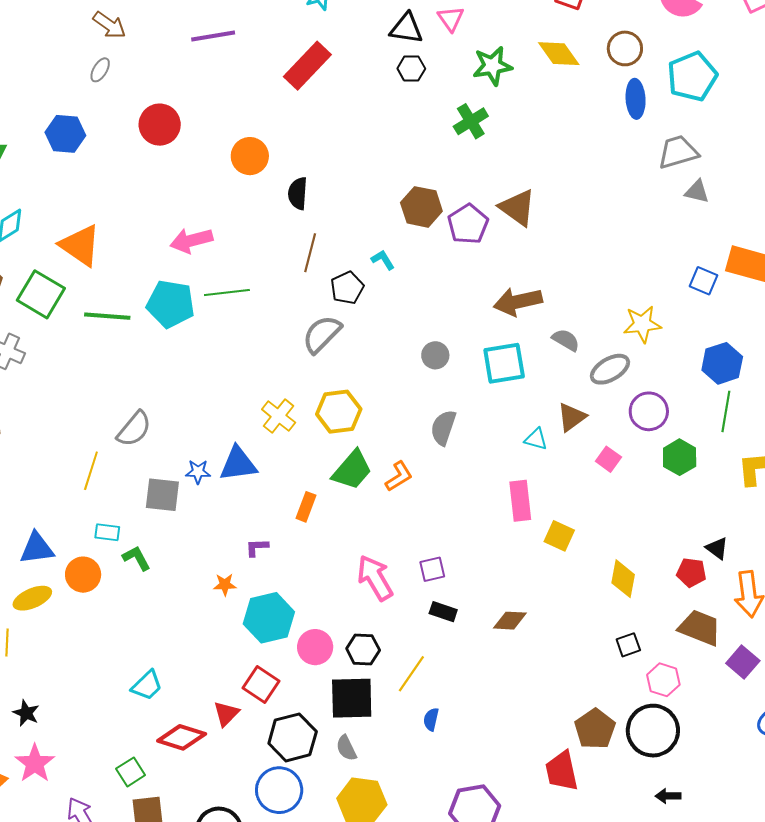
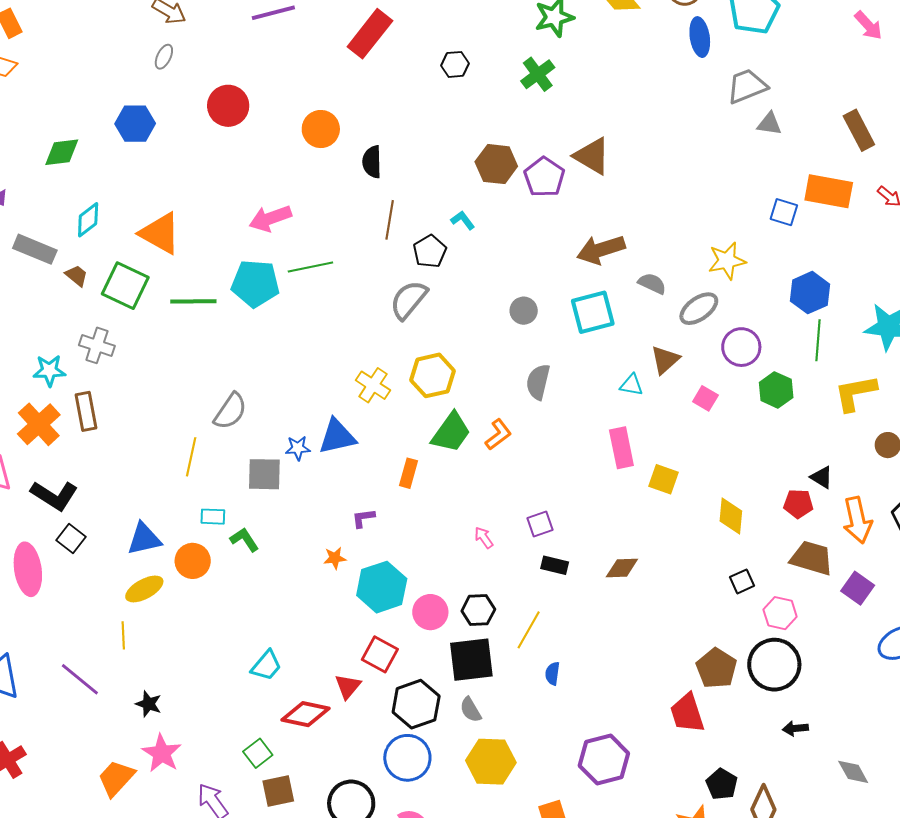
black hexagon: (411, 69) -> (455, 64), moved
pink arrow: (375, 578) -> (484, 538), size x0.5

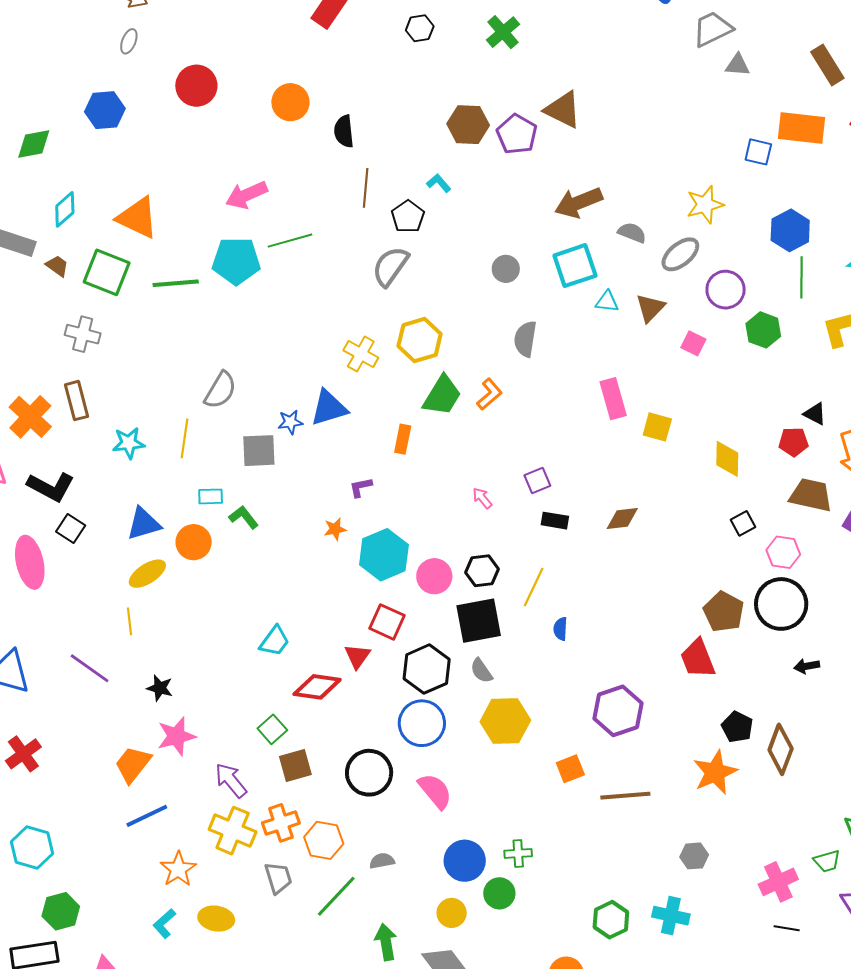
cyan star: (49, 371) -> (129, 443), moved
cyan triangle: (631, 385) -> (607, 302), moved
pink star: (162, 753) -> (176, 736), turned 30

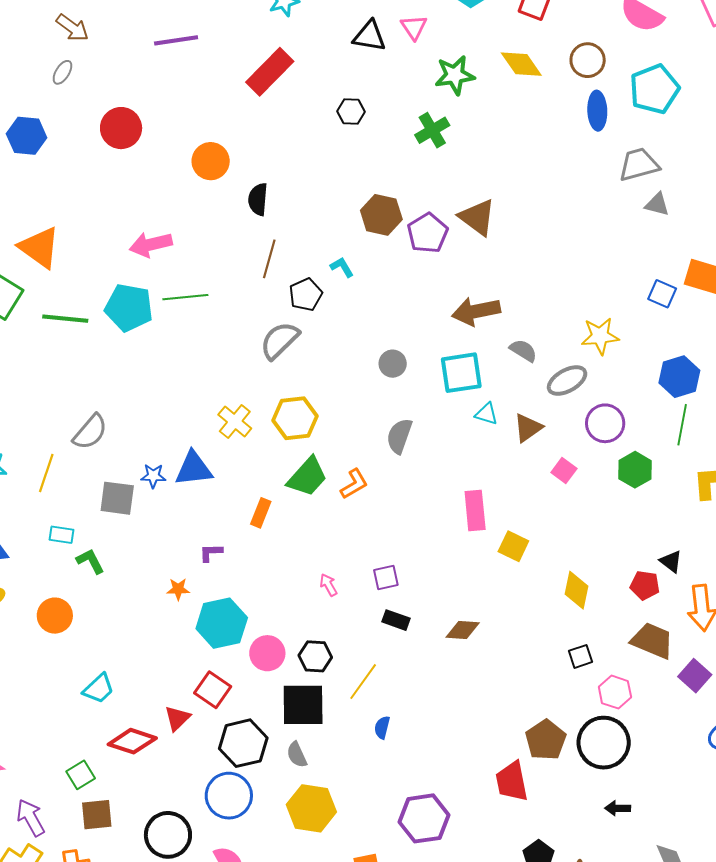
orange circle: (194, 542) -> (55, 616), moved

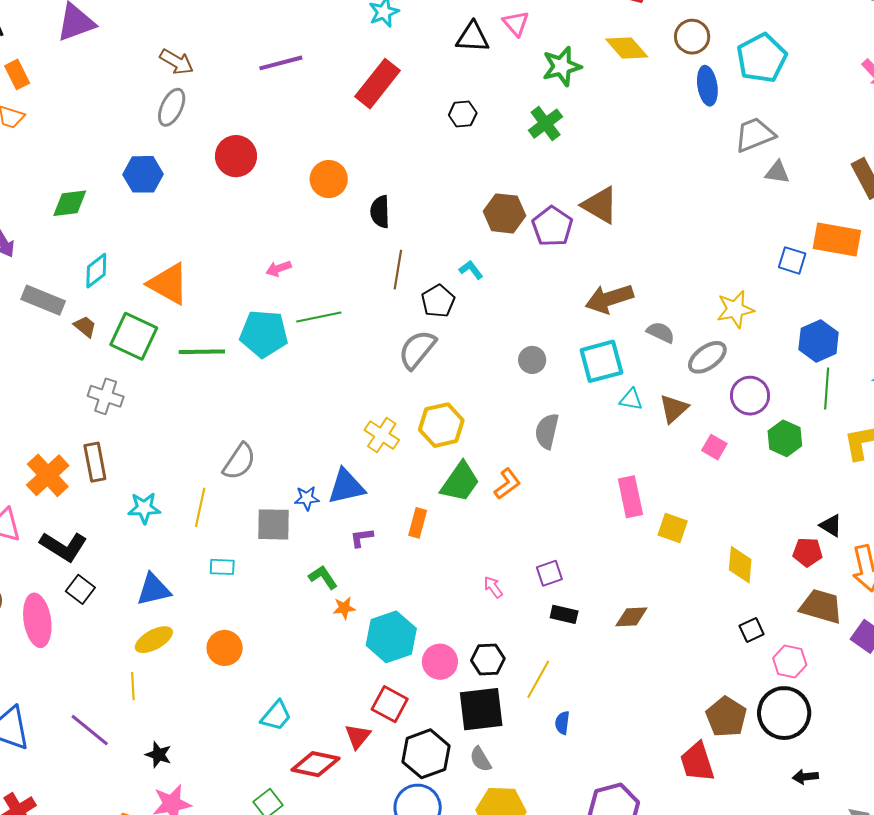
gray ellipse: (62, 72) -> (172, 107), size x1.5
pink arrow: (151, 244) -> (279, 269), size x0.6
purple L-shape: (211, 553) -> (362, 538), moved
green L-shape: (90, 561) -> (323, 577), moved

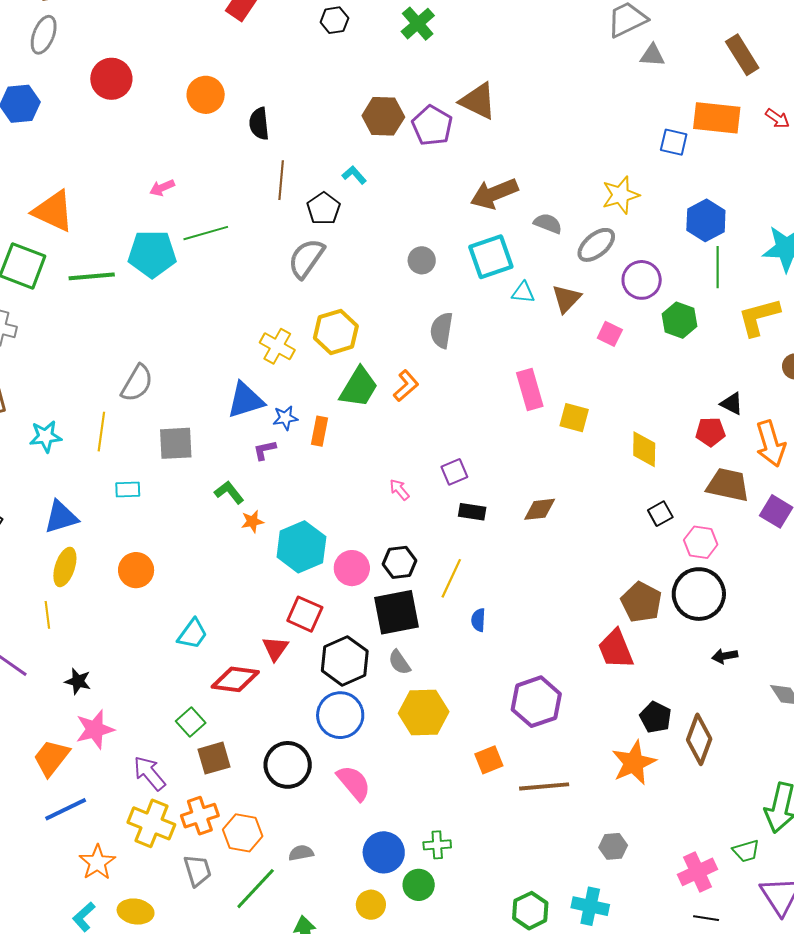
blue star: (307, 498) -> (285, 418), moved
yellow ellipse: (154, 640) -> (65, 567), turned -39

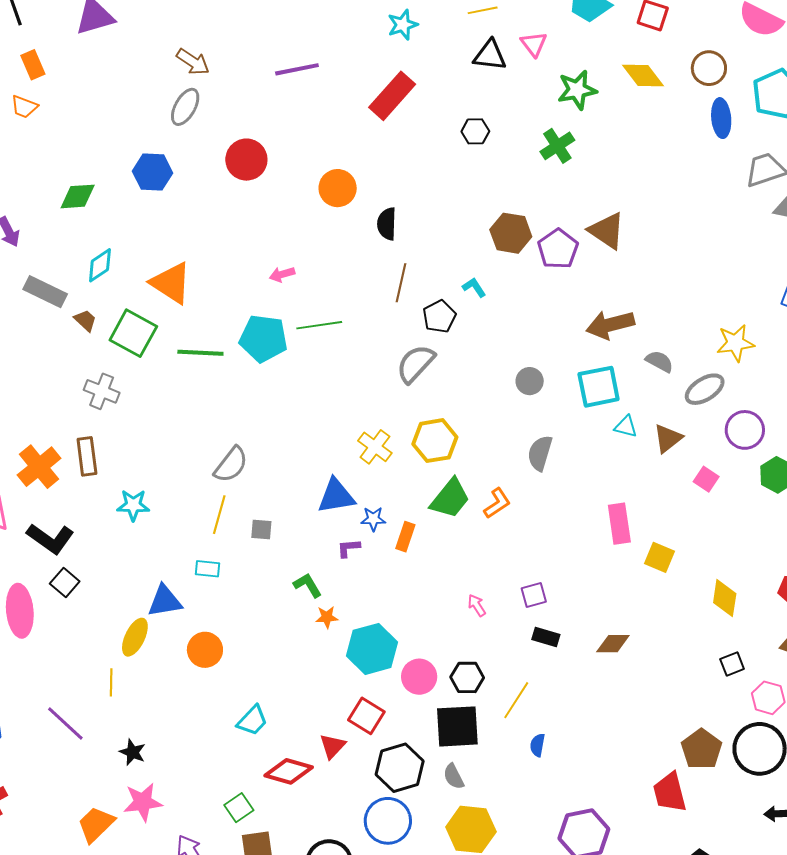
yellow line: (101, 432) -> (219, 515), moved
gray square: (176, 443) -> (261, 529), size x0.6
blue triangle: (61, 517) -> (165, 601), moved

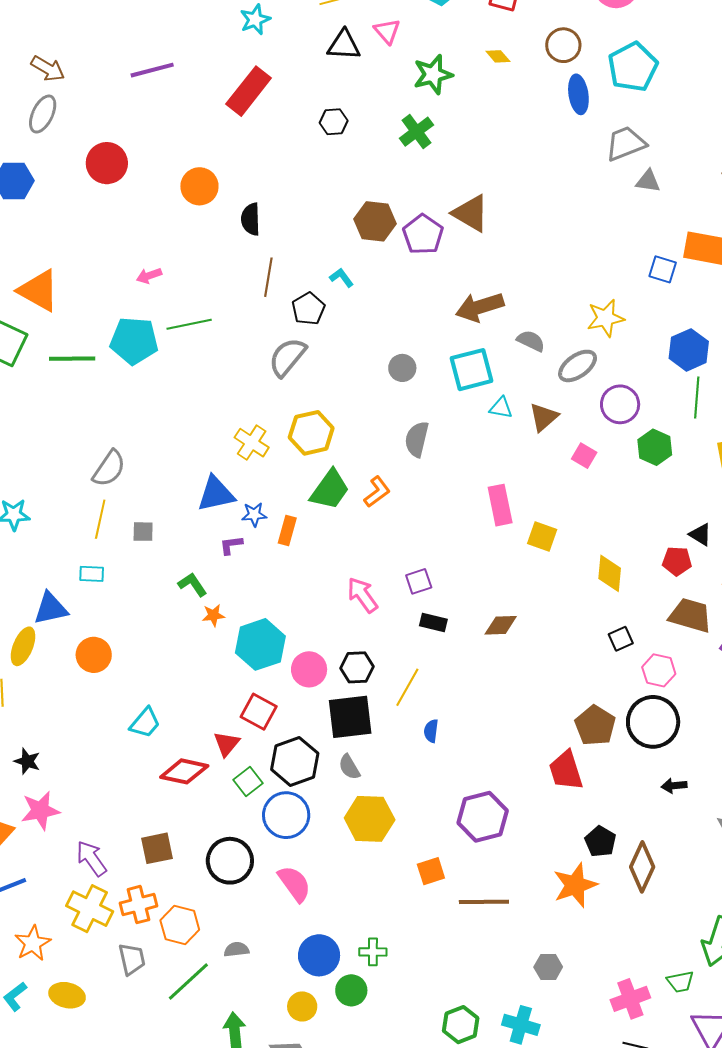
yellow diamond: (643, 75) -> (498, 56), size x0.6
pink arrow: (477, 605) -> (362, 595), size x1.6
green square: (239, 808) -> (248, 781), moved

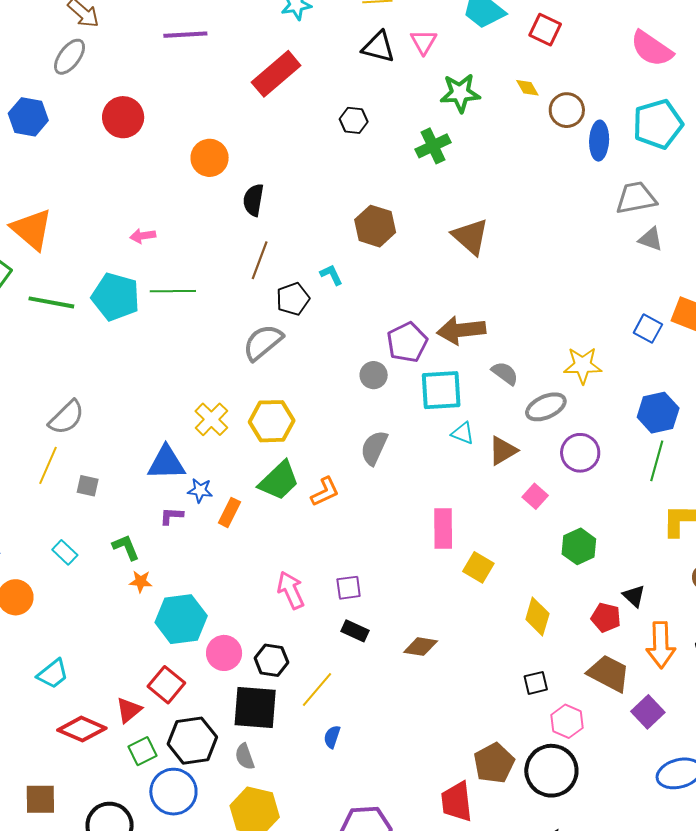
brown circle: (563, 45) -> (567, 110), moved
purple pentagon: (423, 234) -> (407, 342), moved
green hexagon: (655, 447) -> (579, 546), moved
cyan rectangle: (92, 574) -> (65, 552), moved, turned 30

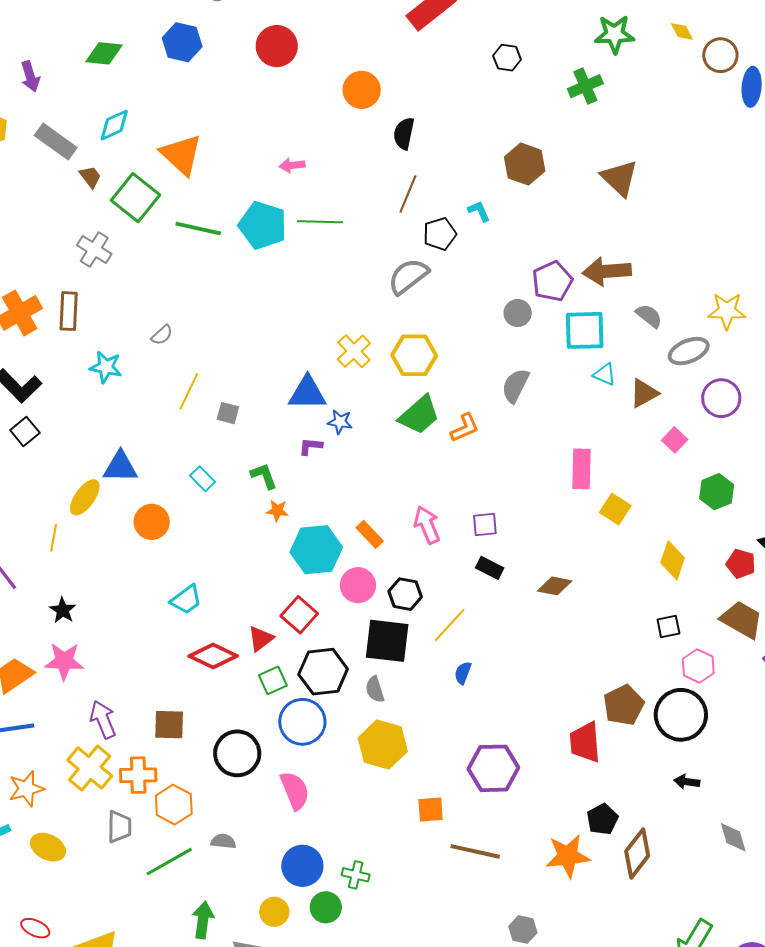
gray semicircle: (66, 417) -> (162, 335), moved, size x0.6
orange rectangle: (229, 512) -> (370, 534), moved, turned -72

